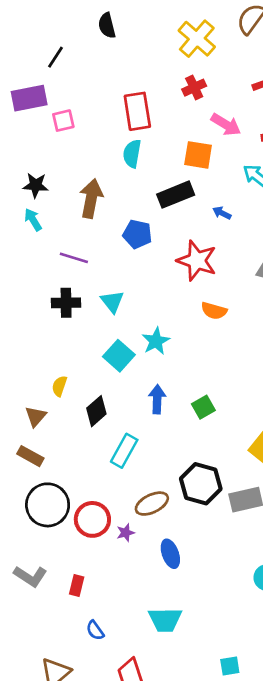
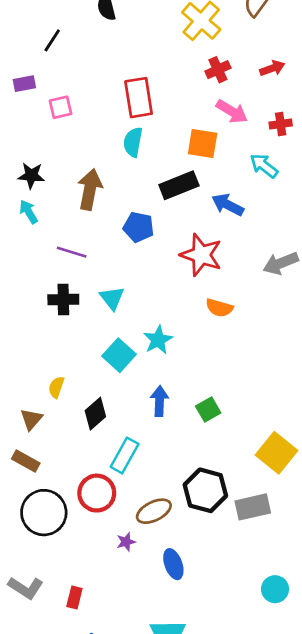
red cross: (194, 88) -> (218, 70), moved
purple rectangle: (29, 98) -> (24, 84), size x0.6
blue arrow: (222, 213) -> (228, 205), size x1.6
red circle: (92, 519) -> (97, 493), moved

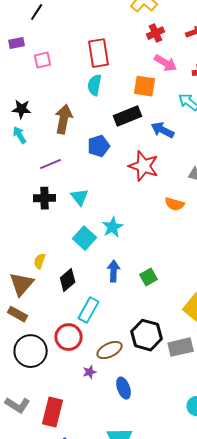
blue pentagon: (139, 227) -> (99, 146), turned -30
purple line: (72, 252) -> (51, 164), turned -40
orange semicircle: (219, 308) -> (175, 204), moved
brown triangle: (31, 419) -> (22, 284), size x1.5
red rectangle: (74, 598) -> (53, 412), size x1.8

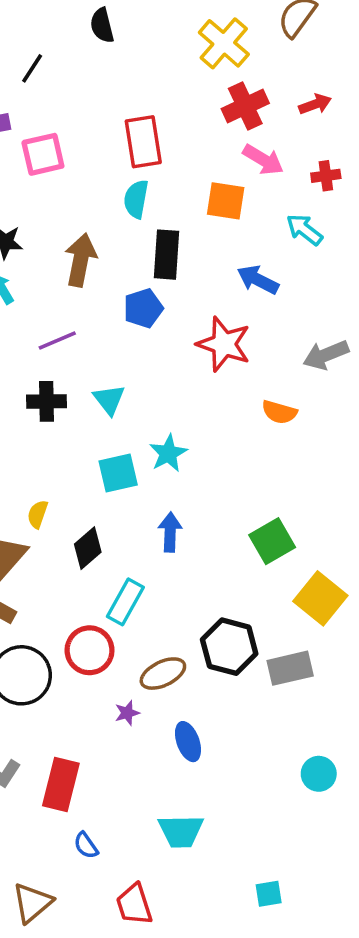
red cross: (156, 33) -> (245, 106), size x1.4
pink square: (43, 60) -> (43, 154), size x1.4
black rectangle: (128, 116) -> (167, 255), moved, turned -64
cyan square: (85, 238) -> (118, 473), turned 35
green square: (149, 277) -> (272, 541), moved, size x1.4

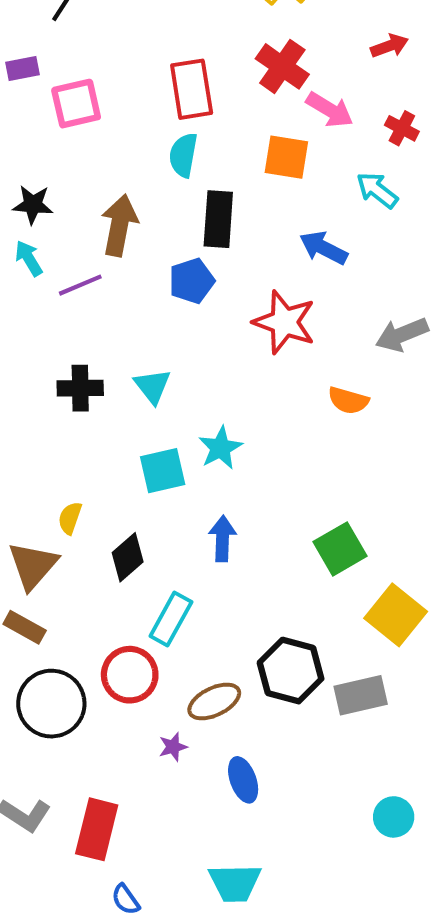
red cross: (245, 106) -> (282, 66), moved, turned -30
red cross: (326, 176) -> (402, 128), turned 36
purple line: (57, 341) -> (80, 285), moved

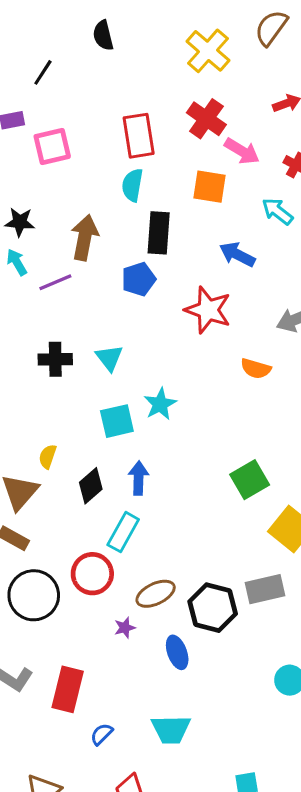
blue arrow: (222, 539) -> (139, 478), moved
black hexagon: (291, 671) -> (213, 608), moved
blue semicircle: (126, 899) -> (102, 734), moved, turned 80

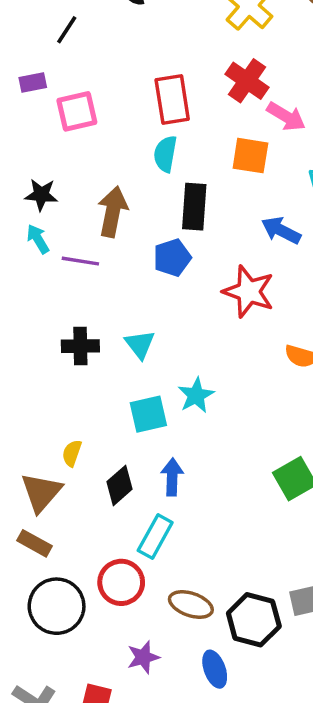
purple line: (55, 282) -> (80, 261), turned 32
brown ellipse: (156, 594) -> (191, 604), turned 45
purple star: (125, 628) -> (143, 657), moved, size x1.4

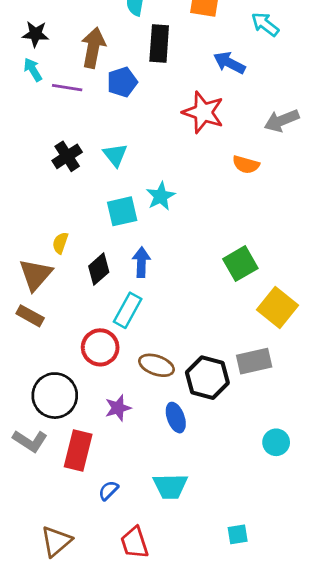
blue pentagon: (172, 258) -> (122, 82), moved
black cross: (80, 346) -> (67, 156), turned -32
black circle: (57, 606) -> (55, 396), moved

